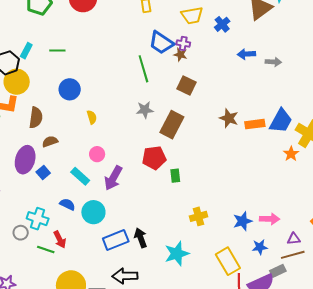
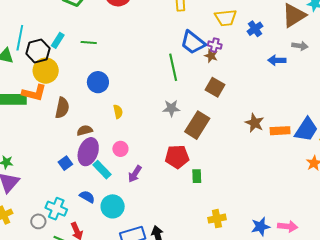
gray arrow: (273, 62) -> (300, 46), moved
brown semicircle: (50, 141) -> (85, 130), moved
purple ellipse: (25, 160) -> (88, 152), moved
purple arrow: (113, 178) -> (135, 174), size x0.7

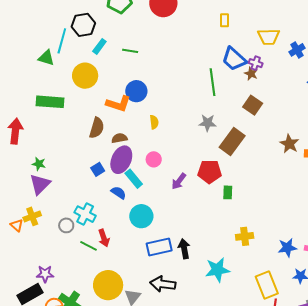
black hexagon: (38, 51) -> (83, 25), moved
orange L-shape: (34, 93) -> (118, 104), moved
brown semicircle: (62, 108) -> (97, 128), moved
purple arrow: (135, 174) -> (179, 181), moved
blue semicircle: (87, 197) -> (119, 193), moved

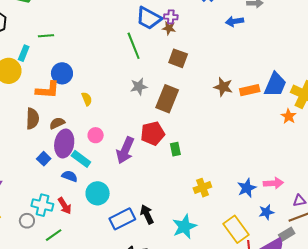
cyan rectangle: (99, 46) -> (24, 53), moved
purple arrow: (179, 181) -> (125, 150), size x1.5
red arrow: (104, 238) -> (65, 206), moved
green line: (89, 246) -> (54, 235), turned -48

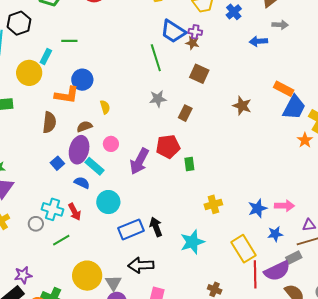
orange rectangle: (250, 90) -> (284, 89), moved, turned 36
brown rectangle: (167, 99) -> (185, 113), size x0.6
brown semicircle: (57, 123) -> (84, 127), moved

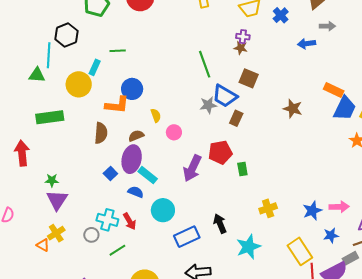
blue trapezoid: (173, 31) -> (225, 96), moved
pink circle: (111, 144) -> (174, 132), moved
black arrow: (156, 227) -> (220, 224), moved

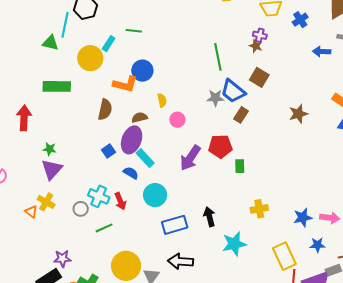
brown star: (293, 109) -> (298, 114), turned 30
yellow cross: (56, 233) -> (46, 202), turned -36

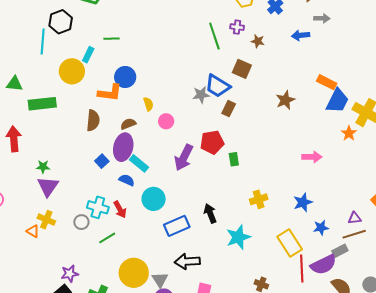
green triangle: (50, 43) -> (14, 84), moved
brown star: (256, 46) -> (258, 41), moved
green line: (218, 57) -> (214, 36), moved
pink arrow: (330, 218) -> (312, 157), moved

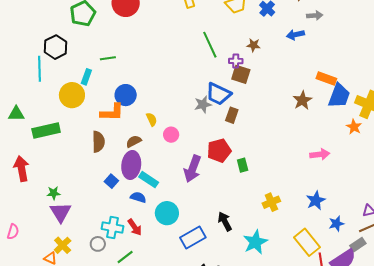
purple cross: (237, 27) -> (236, 61), moved
brown star: (285, 100) -> (302, 100), moved
yellow cross: (46, 220) -> (63, 245), turned 30

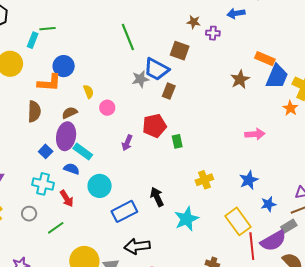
green line: (210, 45) -> (128, 37), moved
purple cross: (236, 61) -> (213, 33), moved
cyan rectangle: (86, 77) -> (33, 40), moved
purple arrow: (193, 169) -> (127, 143), size x0.6
cyan cross: (112, 228) -> (43, 184), moved

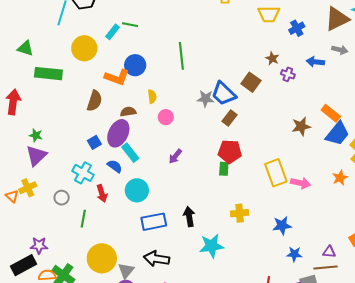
green line: (128, 37) -> (181, 56), moved
orange star: (290, 108) -> (340, 178), moved
red pentagon: (154, 126) -> (230, 152), moved
yellow rectangle: (238, 221) -> (276, 173), moved
green line: (56, 228) -> (83, 219), turned -60

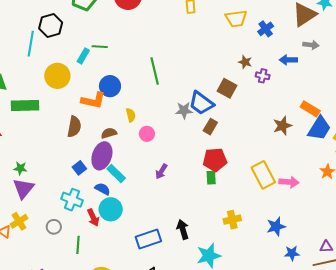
cyan circle: (137, 190) -> (111, 209), moved

